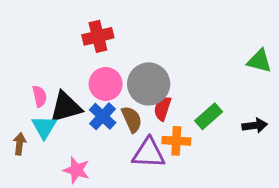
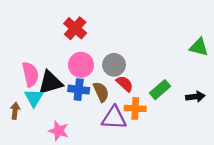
red cross: (98, 36) -> (75, 28), turned -35
gray circle: (149, 84) -> (114, 65), size x0.7
pink semicircle: (40, 96) -> (30, 74), size x1.5
red semicircle: (162, 109) -> (125, 84), turned 114
blue cross: (103, 116) -> (79, 90), turned -36

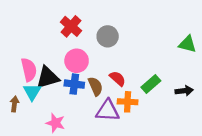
gray circle: (114, 65) -> (108, 36), moved

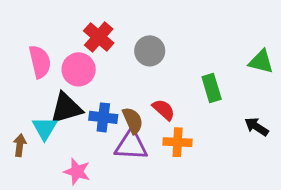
pink circle: (77, 61) -> (79, 69), moved
pink semicircle: (29, 70) -> (40, 62), moved
green rectangle: (151, 84) -> (212, 88), moved, turned -66
black arrow: (184, 91) -> (256, 127), turned -140
purple triangle: (108, 111) -> (131, 145), moved

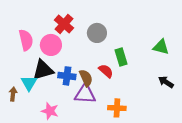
green triangle: (261, 62) -> (161, 47), moved
green rectangle: (212, 88) -> (121, 57), moved
orange cross: (178, 142) -> (117, 108), moved

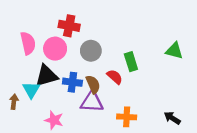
red cross: (64, 24) -> (69, 26), turned -30
gray circle: (97, 33) -> (91, 51), moved
black arrow: (166, 82) -> (172, 118), moved

